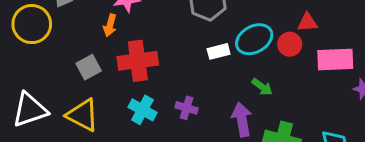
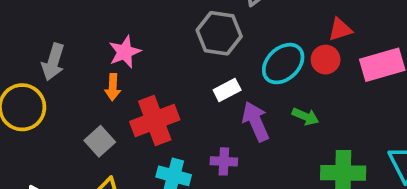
white rectangle: (219, 51) -> (227, 90), moved
purple arrow: (242, 119) -> (256, 122), moved

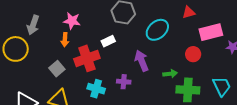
pink star: (125, 52) -> (72, 21), turned 30
red circle: (326, 60) -> (193, 54), moved
white rectangle: (227, 90) -> (108, 41), moved
green arrow: (305, 116) -> (170, 74), moved, turned -32

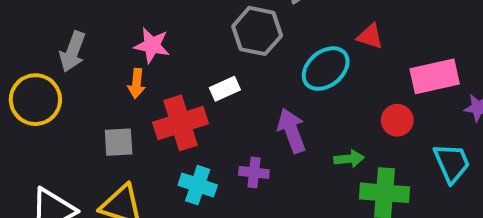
red triangle: (189, 12) -> (370, 36), moved, turned 32
gray square: (57, 69) -> (119, 142), turned 35
cyan trapezoid: (222, 86) -> (452, 163), moved

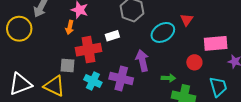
red triangle: (370, 36) -> (187, 20), turned 40
gray square: (119, 142) -> (68, 66), moved
purple cross: (254, 172) -> (121, 78), size x1.6

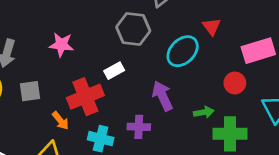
orange arrow: (70, 27) -> (61, 121), moved, turned -40
gray square: (68, 66) -> (30, 91), moved
purple cross: (121, 78) -> (139, 127), size x0.7

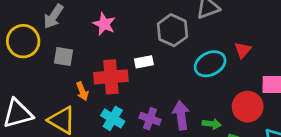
red circle: (235, 83) -> (248, 107), size x1.5
purple arrow: (162, 96) -> (181, 115), moved

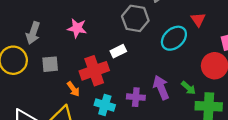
green arrow: (212, 124) -> (188, 88), turned 49

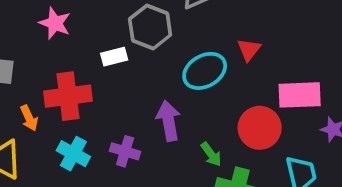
white rectangle: (118, 51) -> (114, 57), moved
purple arrow: (161, 88) -> (168, 121), moved

